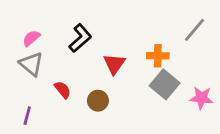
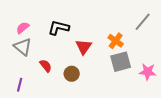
black L-shape: (80, 38) -> (59, 28), turned -125
orange cross: (158, 56) -> (116, 41), turned 35
gray square: (165, 84) -> (121, 62), turned 35

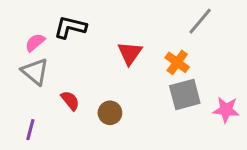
gray line: (143, 22) -> (200, 21), moved
black L-shape: (59, 28) -> (70, 27), moved
red triangle: (84, 47) -> (130, 53), moved

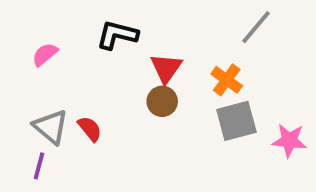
black L-shape: (70, 27) -> (117, 35), moved
gray triangle: (35, 72) -> (51, 127), moved
brown circle: (110, 113) -> (162, 101), moved

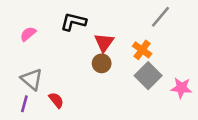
gray square: (236, 121) -> (148, 76), turned -30
red semicircle: (90, 129) -> (56, 100), moved

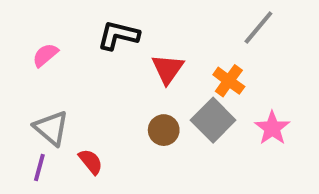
brown circle: (102, 63) -> (164, 130), moved
gray square: (148, 76) -> (213, 120), moved
pink star: (181, 88) -> (272, 128), moved, turned 30

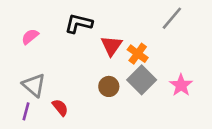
orange cross: (229, 81) -> (138, 54), moved

